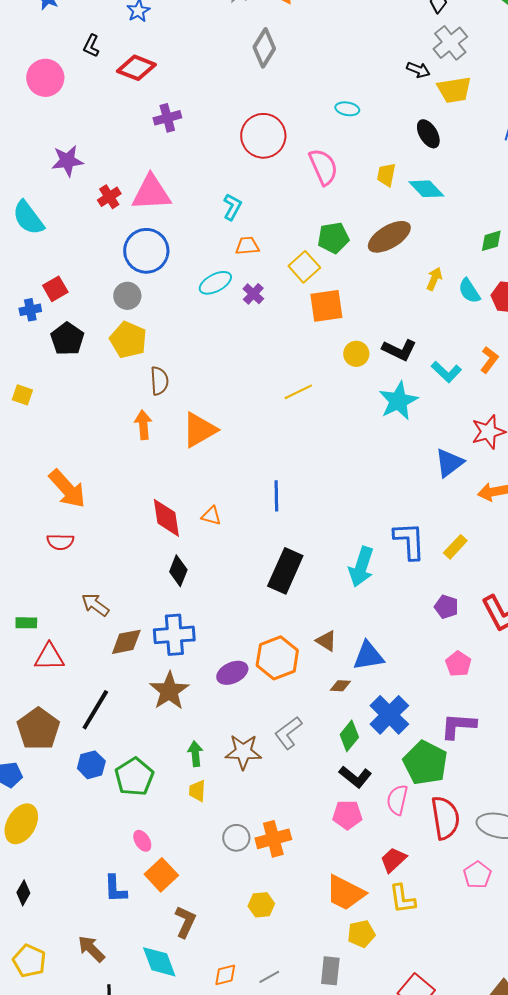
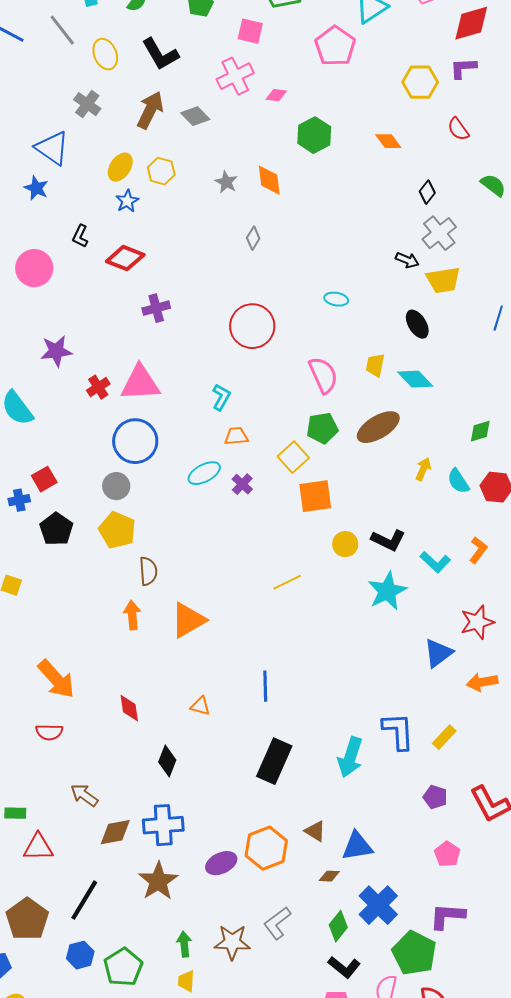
gray diamond: (264, 48) -> (253, 238), size x0.6
pink semicircle: (323, 167) -> (323, 375), moved
red diamond: (166, 518) -> (129, 708), moved, size x0.7

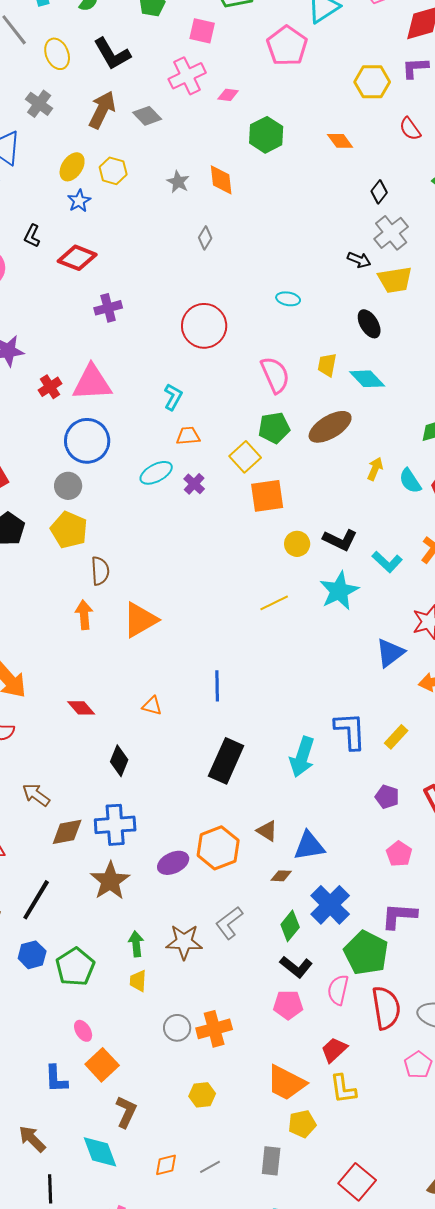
yellow line: (287, 582) -> (274, 603), moved
red diamond: (129, 708) -> (81, 708), turned -32

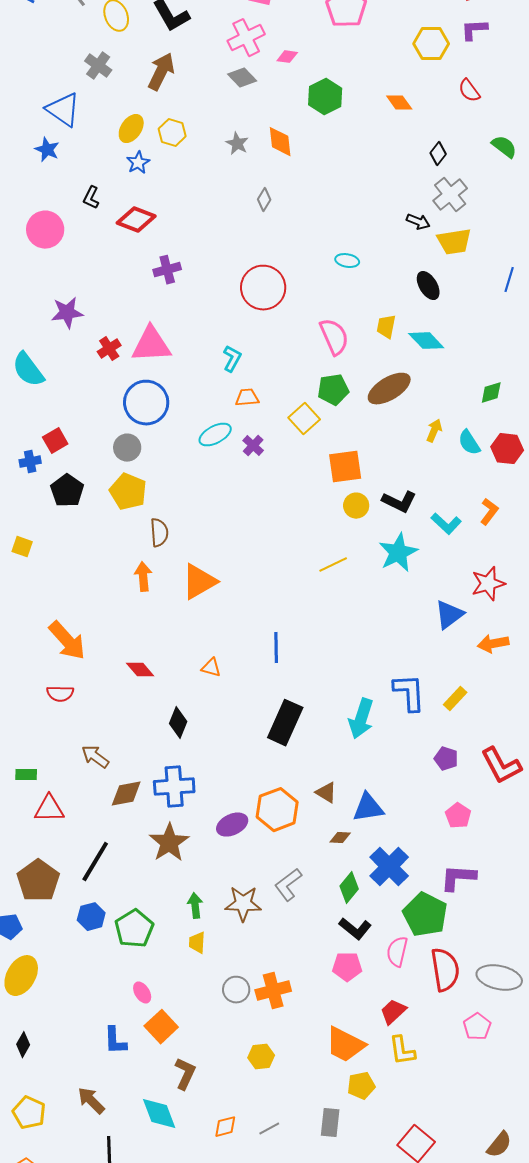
gray diamond: (147, 116) -> (242, 78), moved
orange square: (267, 496) -> (345, 467), moved

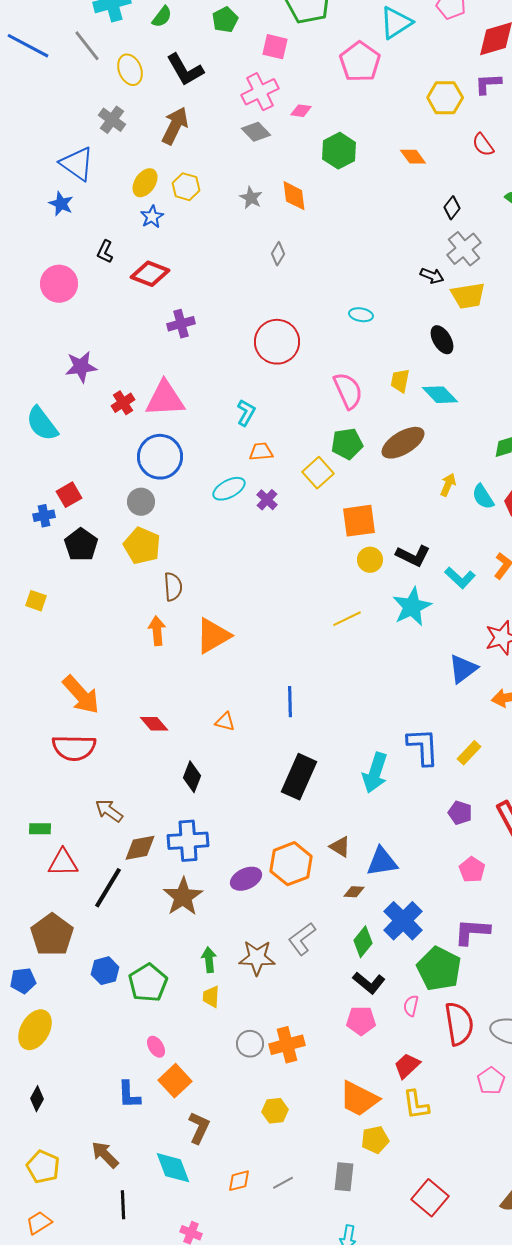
red semicircle: (60, 694) -> (74, 748), size x1.6
black line: (95, 862) -> (108, 888), moved
pink semicircle: (397, 952) -> (411, 1006), size x0.7

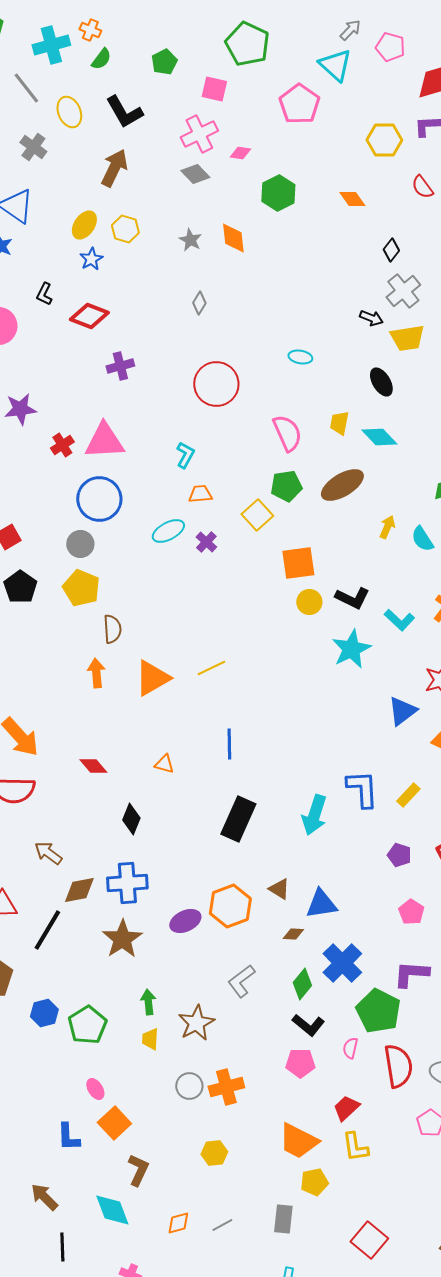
cyan triangle: (396, 23) -> (335, 65), turned -45
gray cross: (112, 120) -> (33, 147), moved
gray diamond: (278, 254) -> (199, 303), moved
yellow line: (347, 619) -> (211, 668), moved
brown star: (257, 958) -> (196, 1023), moved, turned -30

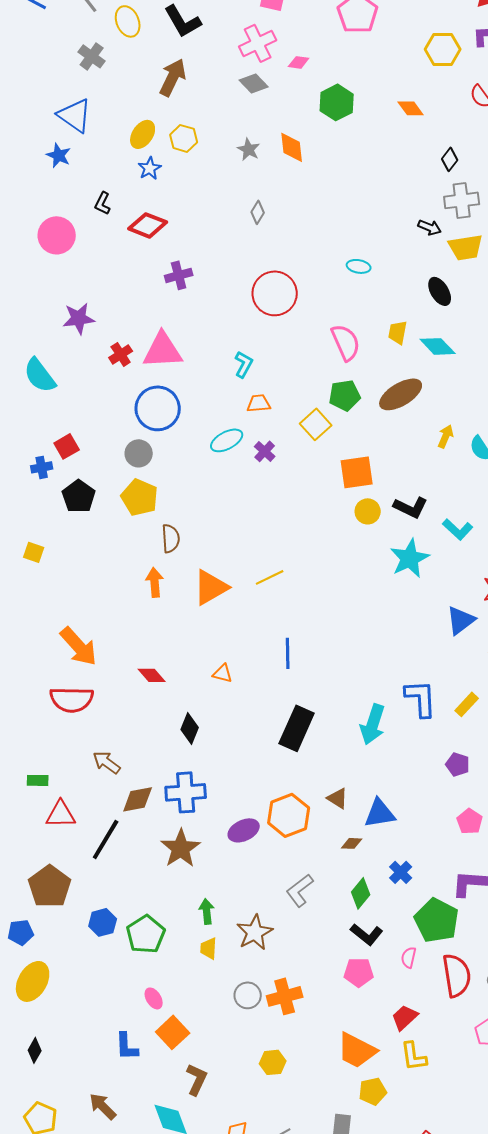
gray cross: (403, 291) -> (462, 200), turned 32
blue cross: (342, 963) -> (401, 872), size x0.6

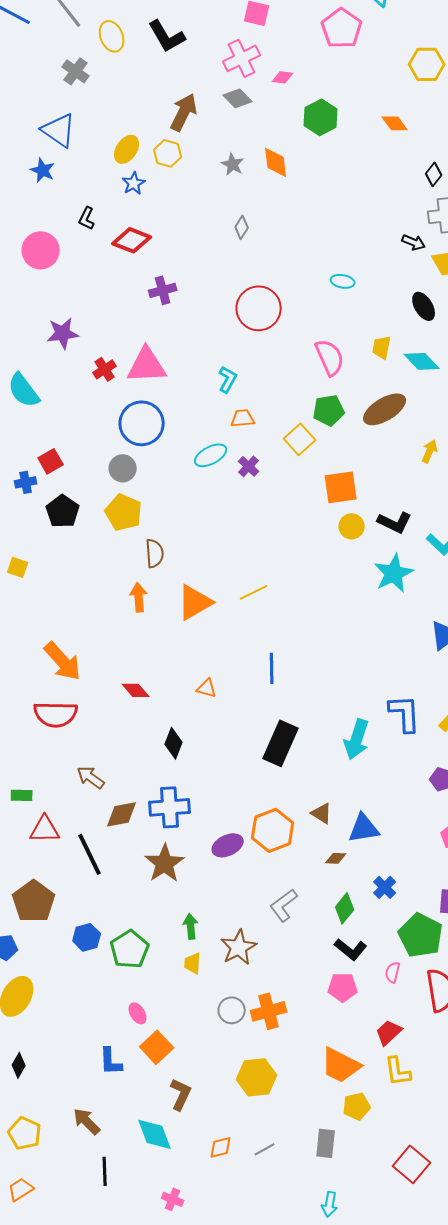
brown arrow: (173, 77) -> (184, 112), moved
black line: (106, 839) -> (90, 854), turned -57
yellow hexagon: (273, 1062) -> (257, 1077), size x1.5

